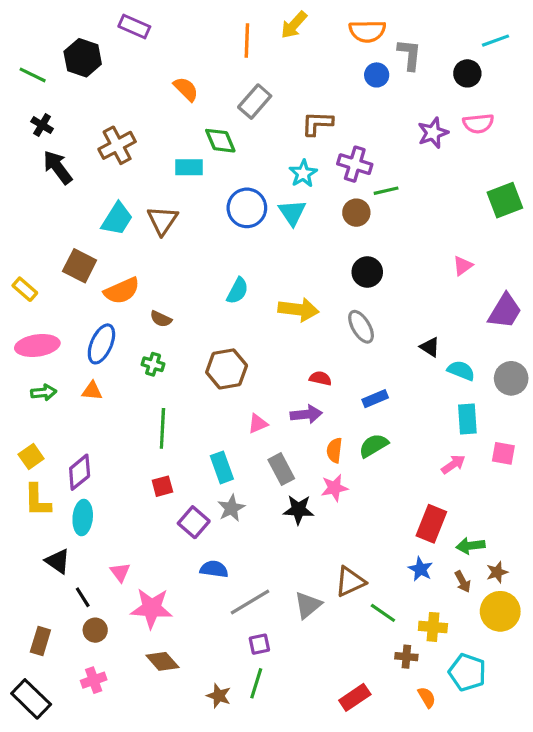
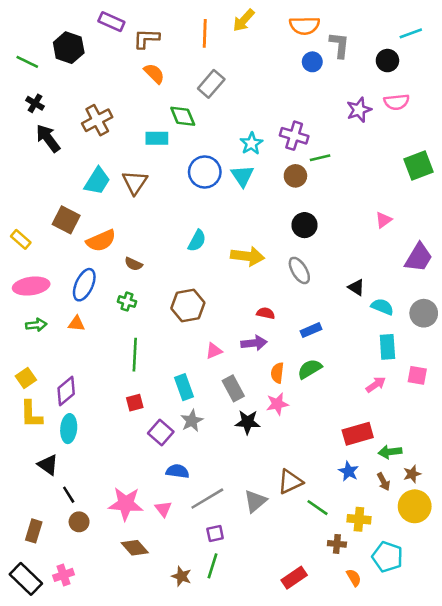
brown L-shape: (317, 123) -> (146, 39), moved
red rectangle: (431, 524) -> (358, 434), turned 52
pink triangle: (120, 572) -> (163, 509), moved
pink cross: (94, 680) -> (63, 575), moved

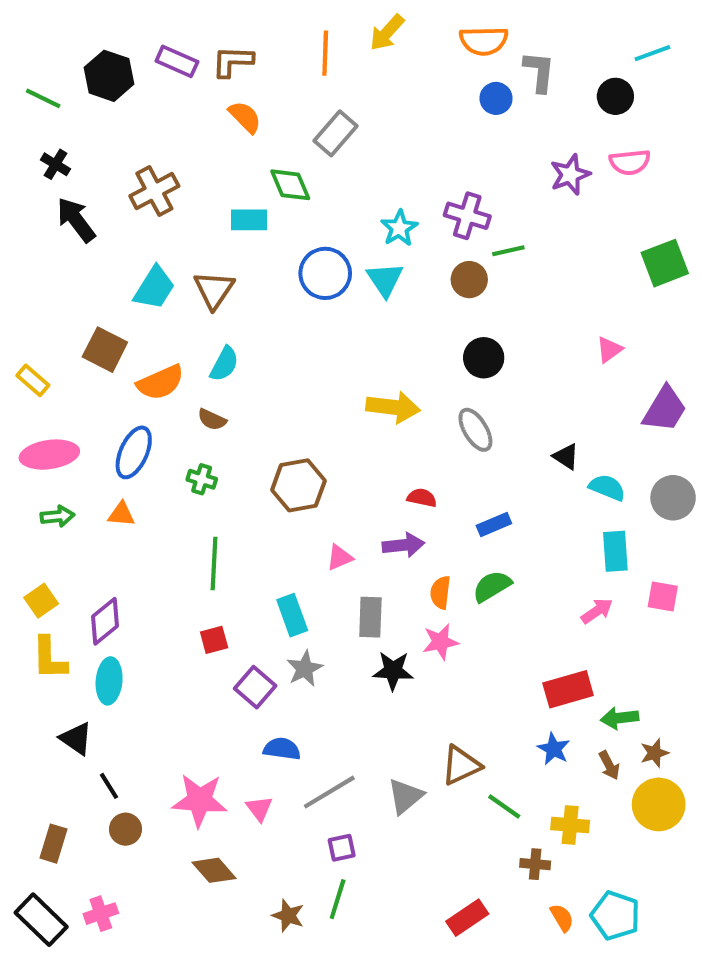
purple rectangle: (111, 22) -> (177, 61), moved
cyan semicircle: (197, 241) -> (224, 364), moved
gray rectangle: (233, 388) -> (370, 617), turned 30
cyan pentagon: (387, 557) -> (615, 916), moved

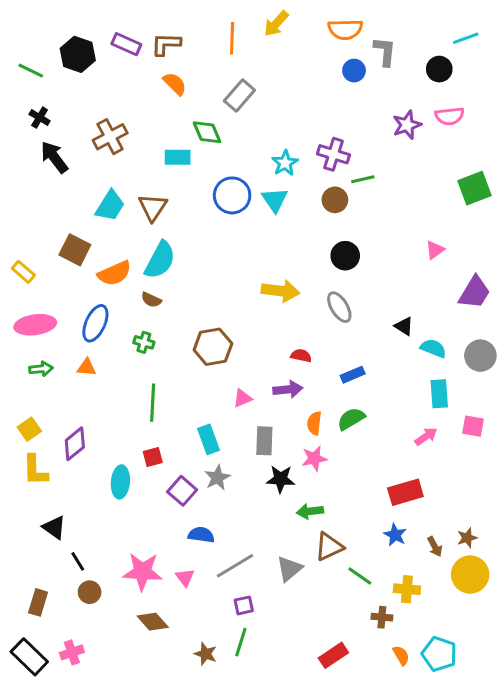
cyan semicircle: (224, 364) -> (160, 260), size x1.5
cyan ellipse: (109, 681) -> (120, 482), moved
green arrow: (620, 718) -> (310, 511), moved

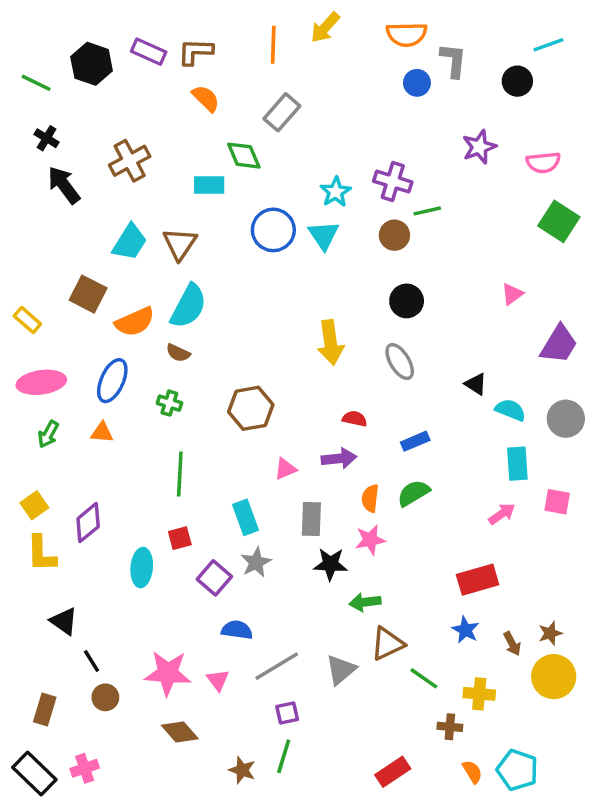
pink semicircle: (450, 116) -> (543, 162), moved
green square: (475, 188) -> (559, 221), turned -36
yellow arrow: (281, 291) -> (330, 342), turned 75
green arrow: (41, 369) -> (48, 434), turned 125

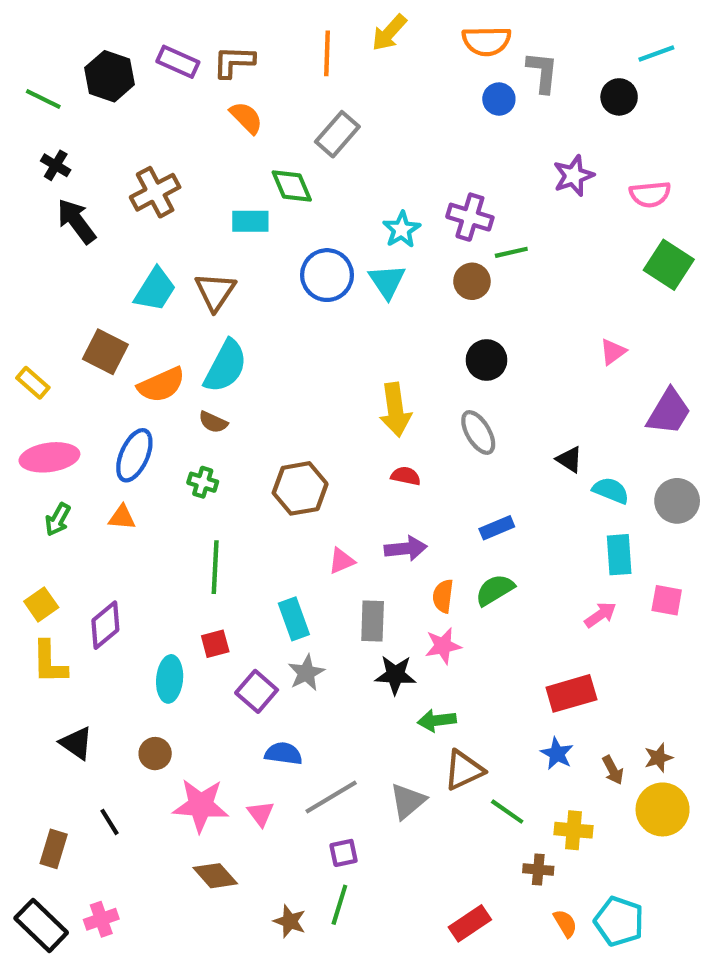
red semicircle: (355, 419) -> (406, 476), moved
black line: (92, 661) -> (110, 822), moved
brown circle: (105, 697) -> (155, 754), moved

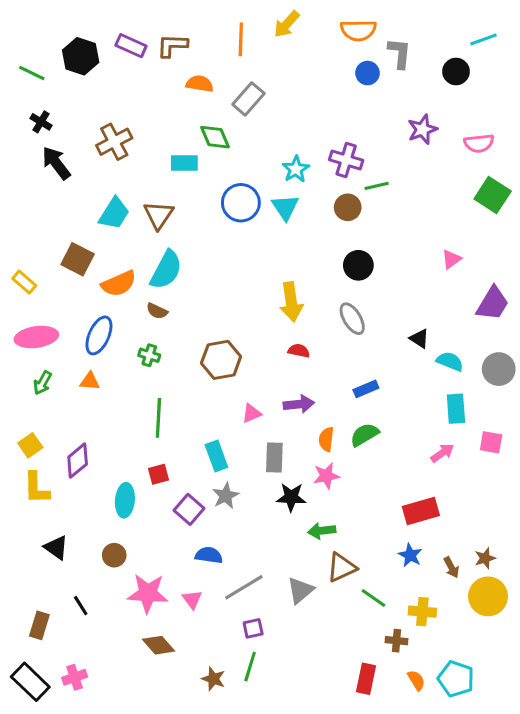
orange semicircle: (246, 118) -> (200, 84), moved, turned -36
red rectangle: (470, 923) -> (366, 679), moved, turned -44

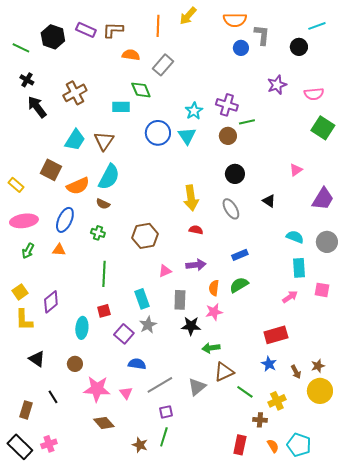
black triangle: (419, 339) -> (269, 201), moved
yellow cross: (422, 612) -> (277, 401), turned -30

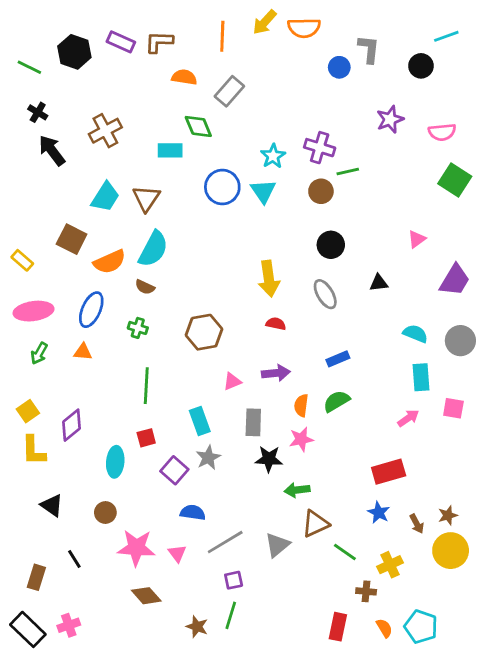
orange semicircle: (235, 20) -> (304, 28), moved
black triangle: (269, 201) -> (379, 283), turned -40

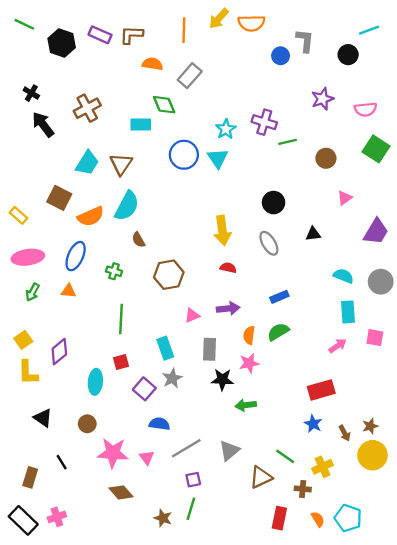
green line: (29, 67) -> (24, 24), moved
brown circle: (321, 191) -> (326, 158), moved
brown semicircle: (145, 287) -> (138, 240), moved, turned 35
brown triangle: (315, 524) -> (261, 477), moved

